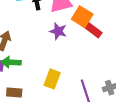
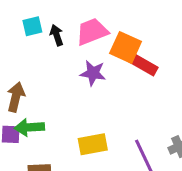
yellow rectangle: (52, 79) -> (93, 144), turned 66

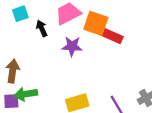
black arrow: (57, 35) -> (42, 28), moved

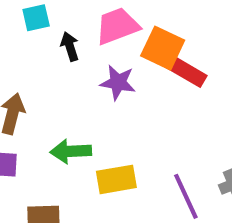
green arrow: (26, 94) -> (71, 151), moved

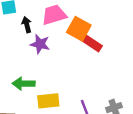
purple star: (118, 82) -> (40, 44), moved

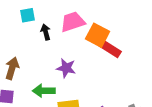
purple star: (40, 44) -> (66, 68), moved

